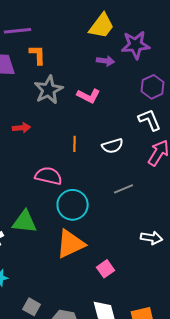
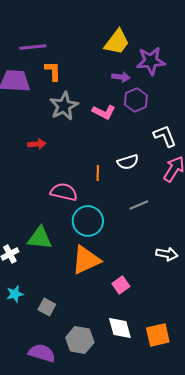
purple hexagon: (153, 87) -> (136, 100), moved
orange line: (75, 144) -> (98, 173), moved
gray square: (32, 307) -> (47, 307), moved

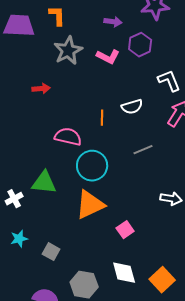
purple arrow: (121, 77) -> (113, 22), moved
orange square: (158, 335) -> (162, 280), turned -30

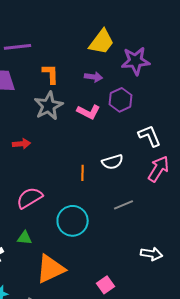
orange L-shape: (57, 16) -> (51, 74), moved
pink semicircle: (68, 137) -> (30, 198), moved, turned -44
green triangle: (44, 183) -> (25, 238), size x0.6
orange triangle: (90, 205) -> (51, 269), moved

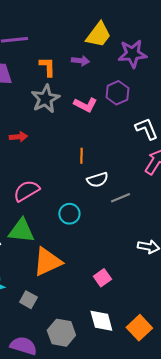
purple arrow: (94, 77) -> (80, 61), moved
white semicircle: (113, 162) -> (97, 180), moved
orange line: (83, 173) -> (81, 156), moved
cyan circle: (73, 221) -> (69, 214), size x0.7
green triangle: (25, 238) -> (21, 231), size x1.8

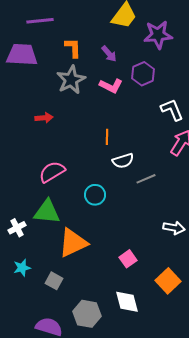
purple arrow: (80, 61) -> (109, 54), moved, turned 42
orange square: (139, 328) -> (168, 281), moved

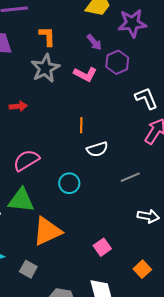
purple arrow: (109, 54) -> (94, 42), moved
gray line: (146, 179) -> (130, 177), moved
orange square: (168, 281) -> (142, 269), size x0.7

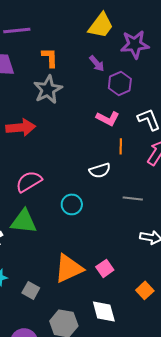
pink L-shape: (85, 74) -> (108, 118), moved
red arrow: (18, 106) -> (21, 127), size x1.6
orange line: (81, 125) -> (121, 146), moved
gray line: (130, 177) -> (133, 198), turned 30
orange triangle: (47, 231) -> (69, 268), moved

